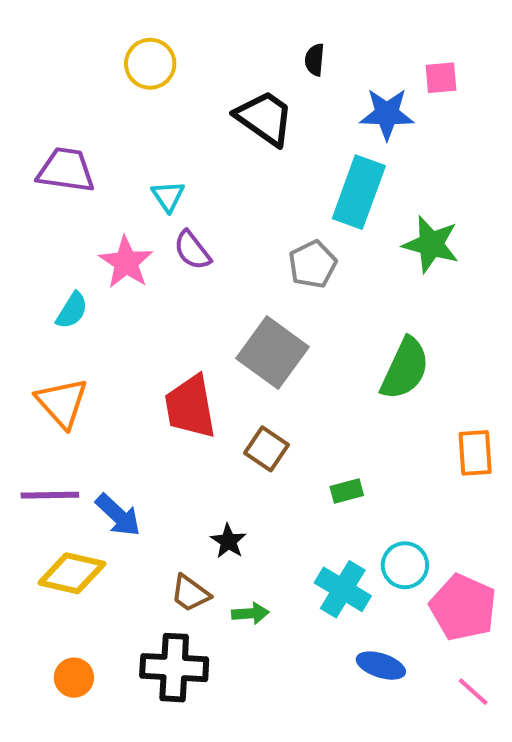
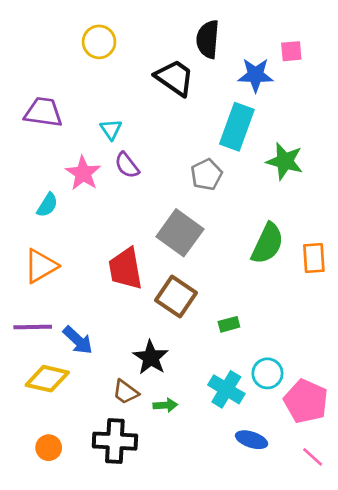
black semicircle: (315, 60) -> (208, 39), size x1.8
orange triangle: (62, 403) -> (41, 266), turned 42
brown square: (267, 449) -> (176, 296), size x1.4
orange rectangle: (475, 453) -> (314, 258), moved
black star: (228, 541) -> (151, 357), size x1.5

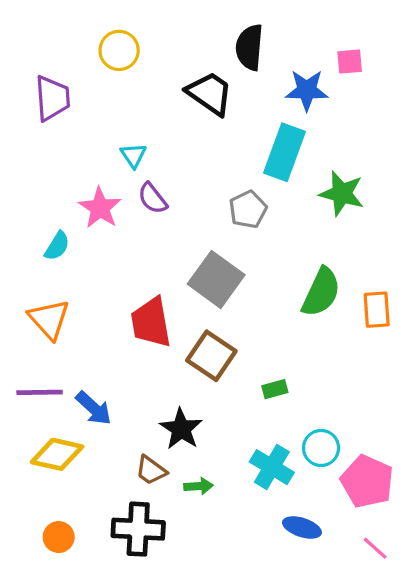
purple trapezoid: (43, 112) -> (52, 98), moved, turned 78
orange triangle: (41, 266) -> (49, 319), turned -42

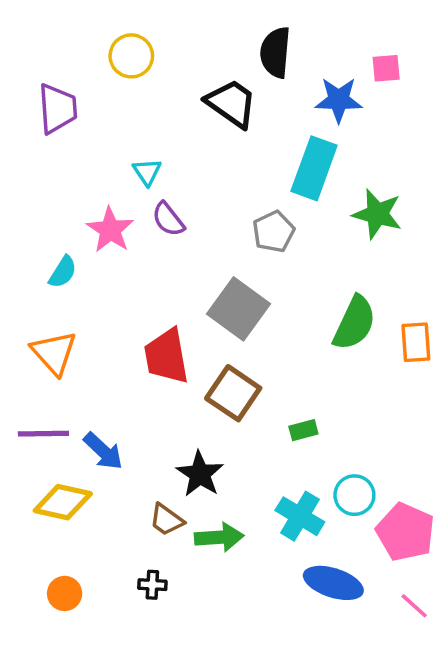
green arrow: (199, 486) -> (219, 537), size x1.5
blue ellipse: (302, 527) -> (333, 583), size x1.4
black cross: (138, 529) -> (152, 585), size x0.5

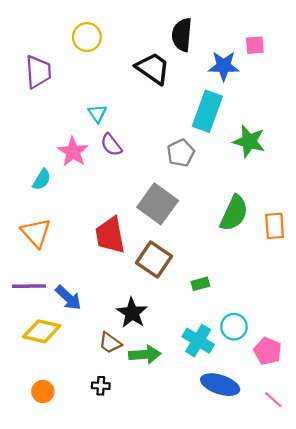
pink pentagon: (405, 532) -> (268, 351), size x0.7

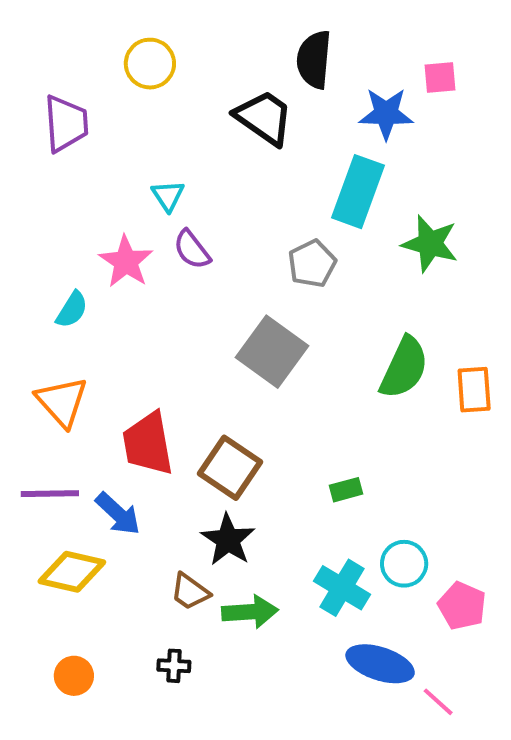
red trapezoid: (110, 235) -> (148, 444), moved
brown square: (154, 259) -> (230, 468), moved
pink line: (273, 400) -> (438, 702), moved

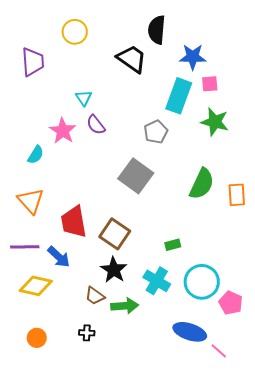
pink square: (440, 78) -> (210, 84), moved
cyan circle: (404, 564) -> (202, 282), size x1.5
cyan cross: (342, 588) -> (157, 281), moved

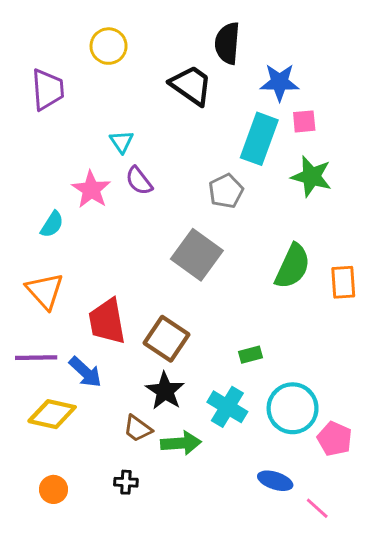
blue ellipse: (190, 332) -> (275, 481), size x0.7

